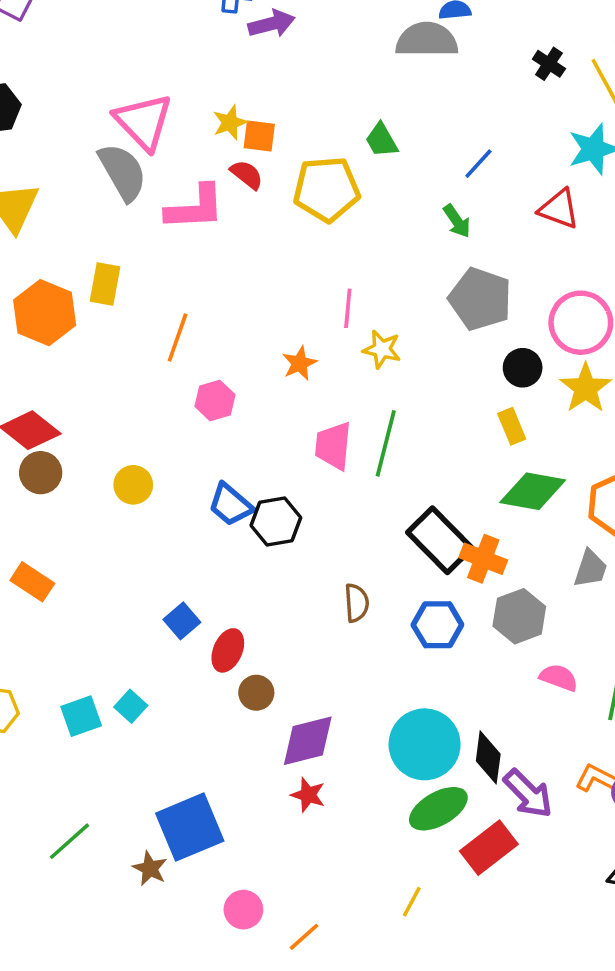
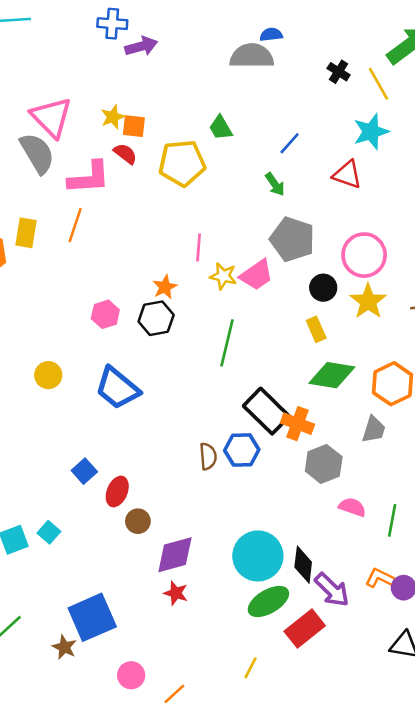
orange line: (178, 338) -> (75, 225), moved
pink trapezoid: (333, 446) -> (256, 275), moved, turned -129
blue trapezoid: (231, 505) -> (117, 388), size x1.4
black hexagon: (276, 521) -> (156, 318), moved
blue hexagon: (437, 625) -> (242, 450), moved

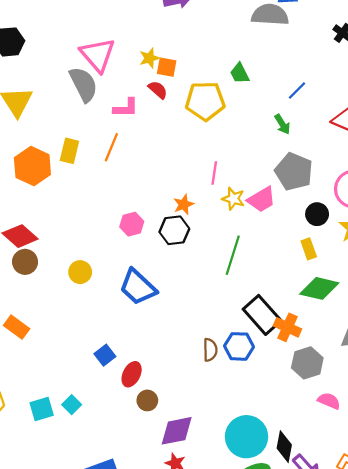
pink L-shape: (89, 178) -> (126, 108), size x0.7

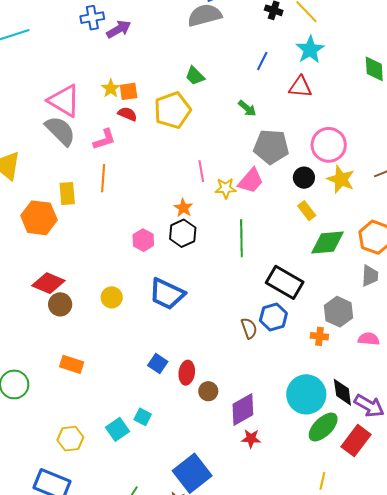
blue line: (297, 90) -> (262, 61), moved
orange cross: (287, 327) -> (319, 336), moved, size x0.7

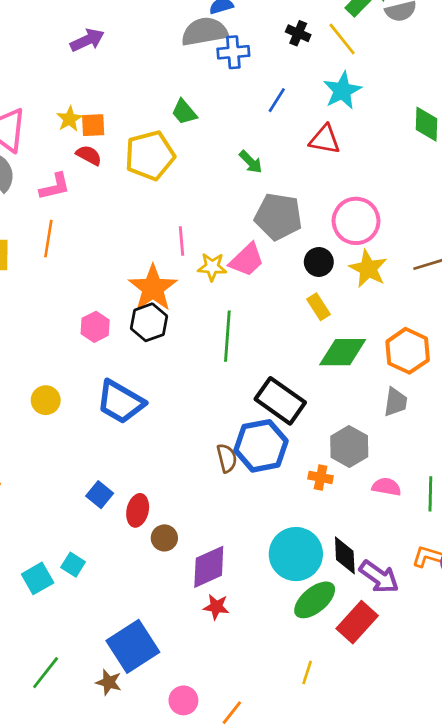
blue cross: (92, 18) -> (233, 52), moved
orange star: (183, 208) -> (153, 288), size x1.8
blue hexagon: (273, 317) -> (261, 446), size x1.4

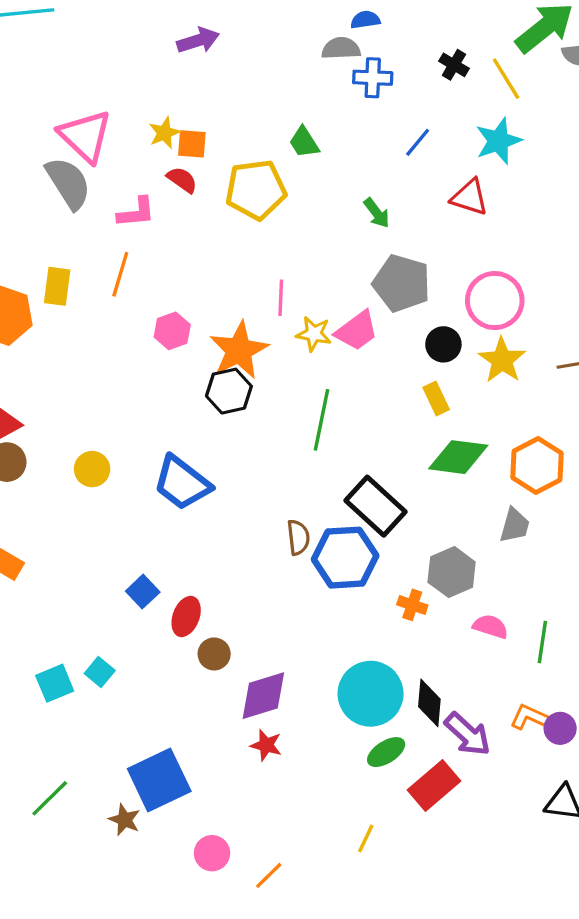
gray semicircle: (205, 32) -> (341, 48), size x0.7
pink hexagon: (95, 327) -> (172, 331), moved
brown semicircle: (227, 458) -> (298, 537), moved
green ellipse: (315, 600) -> (386, 752), size x0.7

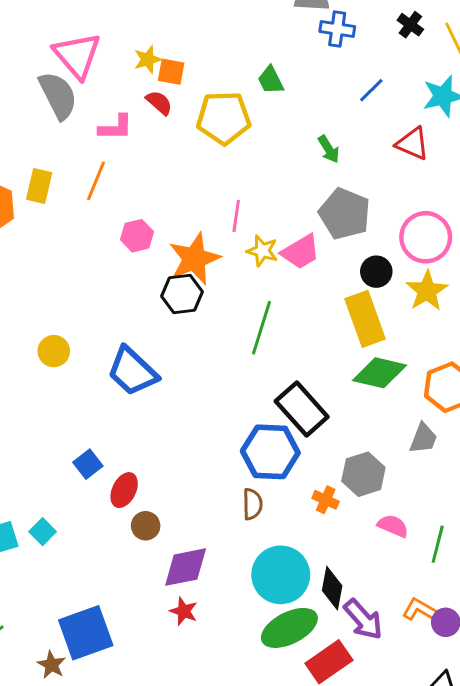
yellow rectangle: (436, 398) -> (365, 319), size x1.8
brown semicircle: (298, 537) -> (252, 504), moved
green ellipse: (386, 752) -> (289, 628), size x1.6

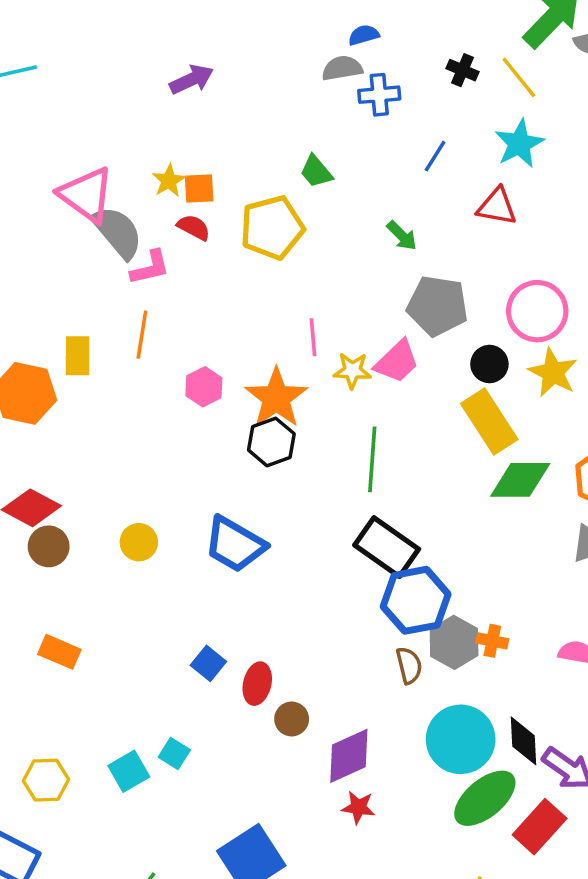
gray semicircle: (58, 95) -> (117, 232), moved
black rectangle: (302, 409) -> (387, 547), moved
gray hexagon: (363, 474) -> (454, 642), moved

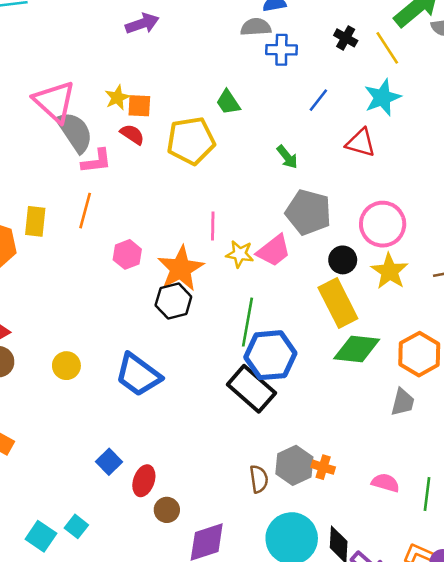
blue hexagon: (416, 600) -> (270, 355), moved
cyan square: (129, 771) -> (41, 536), turned -32

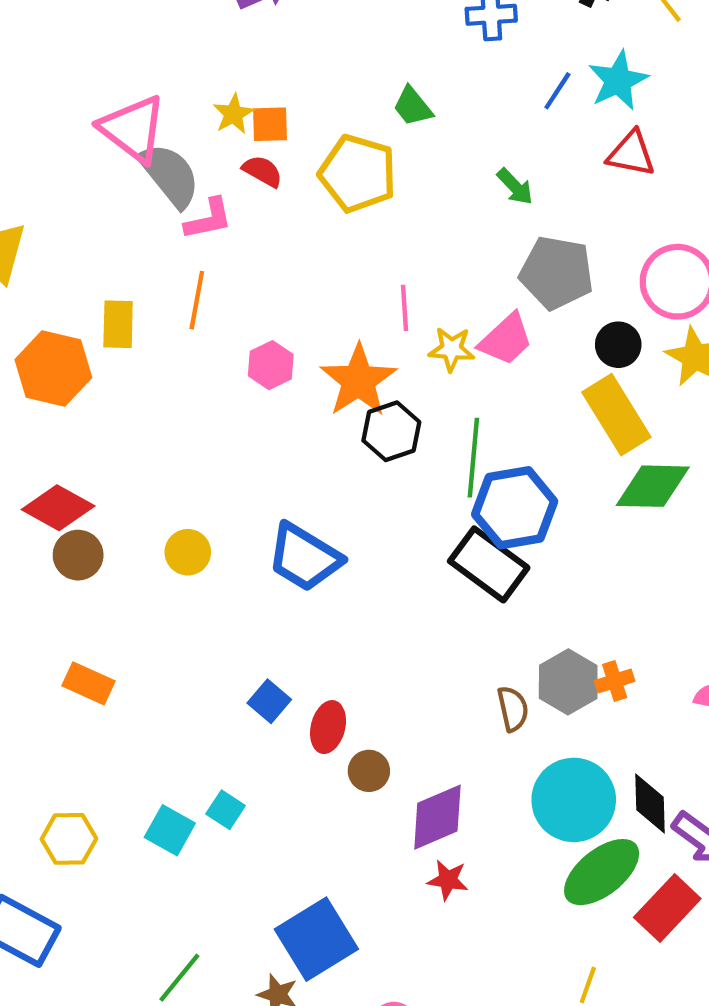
cyan star: (382, 97) -> (618, 81), moved
yellow pentagon: (191, 141) -> (358, 173), turned 30
black hexagon: (173, 301) -> (391, 431), moved
orange cross: (323, 467) -> (615, 681), turned -30

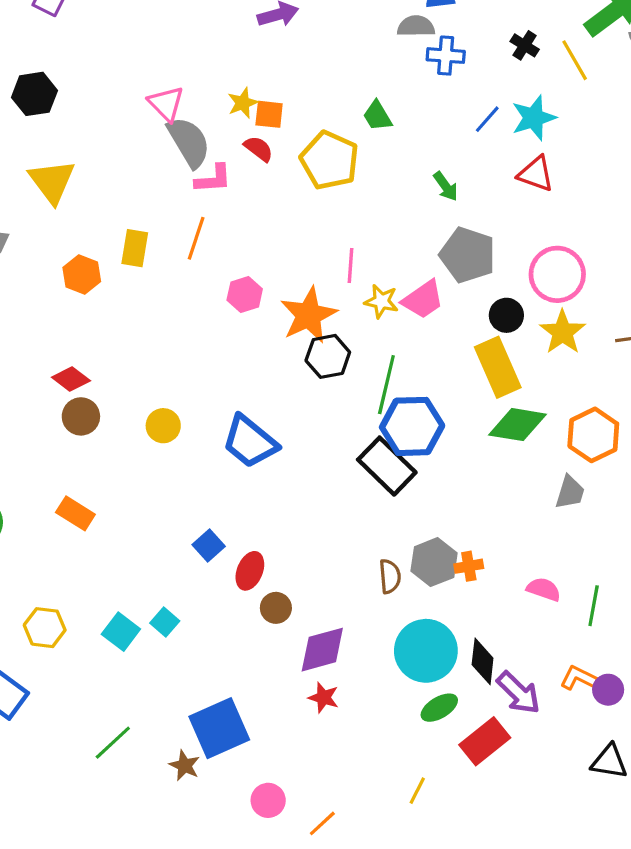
pink triangle: (133, 129) -> (166, 104), size x0.7
orange hexagon: (53, 369) -> (82, 275), size x0.7
red diamond: (58, 508) -> (71, 379), size x0.7
green ellipse: (602, 872) -> (439, 708), size x0.6

